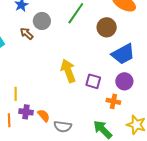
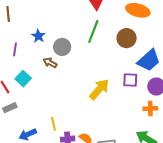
yellow arrow: (68, 71) -> (99, 89), turned 75
purple square: (93, 81) -> (130, 80), moved

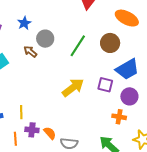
green line: (93, 32) -> (78, 46), moved

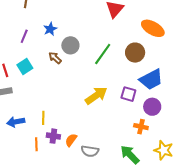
orange semicircle: (50, 133) -> (71, 140), turned -104

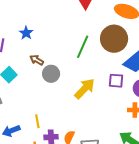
gray circle: (70, 45) -> (51, 74), moved
brown circle: (135, 53) -> (114, 39), size x1.4

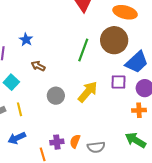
gray circle: (51, 74) -> (56, 96), moved
yellow line: (37, 121) -> (19, 109), moved

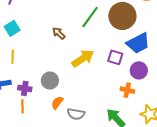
brown arrow: (38, 66) -> (59, 33), moved
gray circle: (56, 96) -> (50, 81), moved
purple cross: (57, 142) -> (25, 88), moved

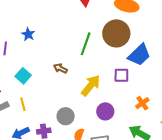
cyan square: (12, 28) -> (23, 76), moved
purple circle: (139, 70) -> (105, 111), moved
orange cross: (127, 90) -> (142, 103), turned -32

